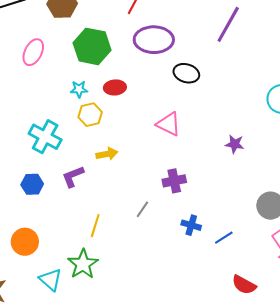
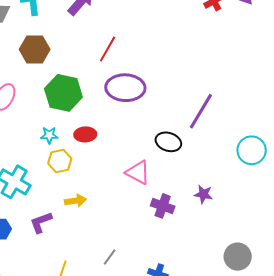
purple line: (228, 24) -> (201, 111), moved
black ellipse: (186, 73) -> (168, 142), moved
purple cross: (174, 181) -> (163, 206), moved, turned 30

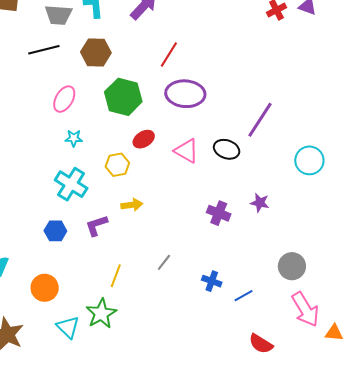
red ellipse: (85, 134) -> (144, 139), turned -30
cyan star: (49, 135) -> (74, 138), moved
pink triangle: (138, 172) -> (187, 151), moved

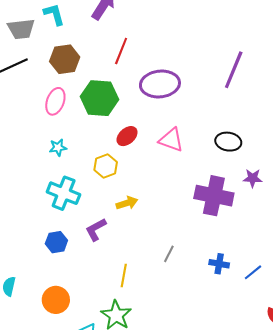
red line: (169, 54) -> (121, 51), moved
pink ellipse: (64, 99) -> (55, 101), moved
purple line: (260, 120) -> (234, 70), moved
black ellipse: (227, 149) -> (228, 142), moved
purple cross: (219, 213) -> (214, 196), size x1.6

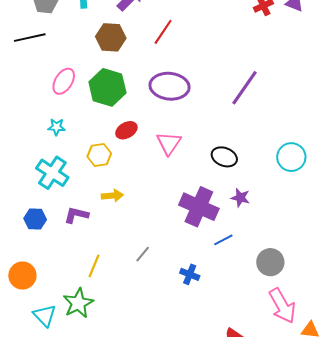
red line: (121, 51) -> (163, 32), moved
brown hexagon: (65, 59) -> (111, 37), moved
pink triangle: (171, 140) -> (169, 143), turned 32
purple L-shape: (96, 229) -> (76, 215), turned 30
blue line: (253, 272) -> (223, 240), moved

